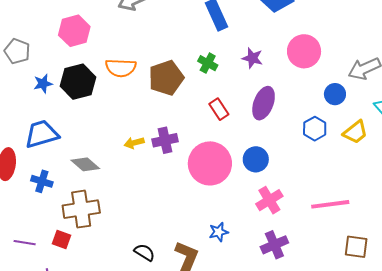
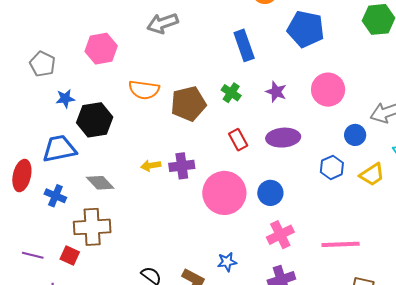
black hexagon: (78, 82) -> (95, 120), moved
purple ellipse: (264, 103) -> (283, 138), turned 60

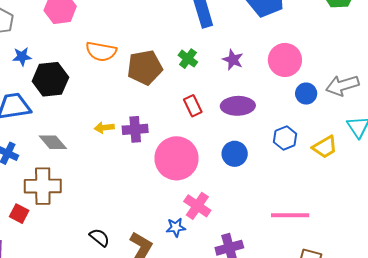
blue circle: (355, 135) -> (306, 94), moved
blue circle: (270, 193) -> (235, 154), moved
pink cross: (280, 235) -> (197, 206), moved, turned -32

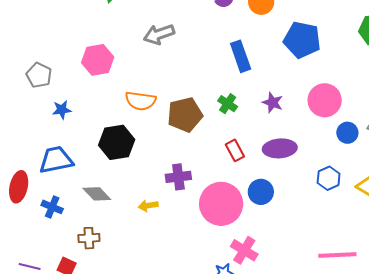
black hexagon: (50, 79) -> (117, 142), moved
yellow arrow: (104, 128) -> (148, 206), moved
blue circle: (235, 154) -> (261, 192), moved
brown cross: (43, 186) -> (89, 238), size x0.6

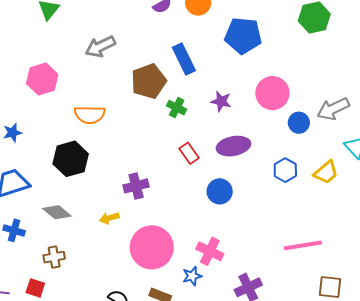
brown pentagon: (185, 115) -> (149, 81), moved
pink circle: (221, 204) -> (152, 247), moved

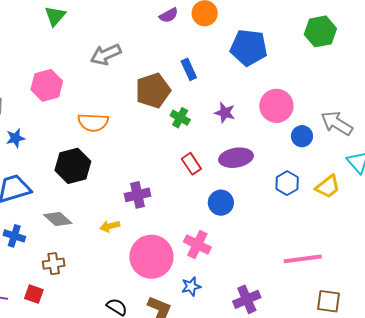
blue rectangle: (184, 59) -> (189, 69), size x0.7
gray arrow: (333, 109) -> (337, 123), turned 56
pink cross: (210, 251) -> (197, 245), moved

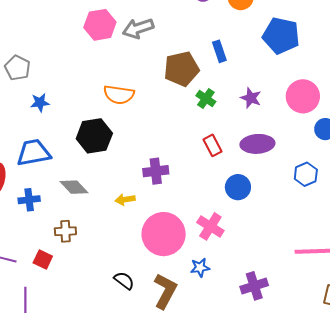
pink hexagon: (47, 85) -> (100, 25), moved
blue cross: (14, 236) -> (29, 200), turned -30

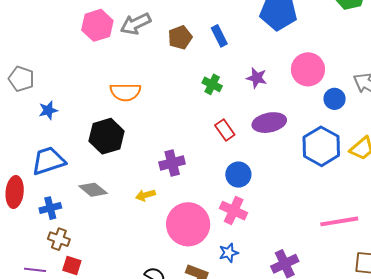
brown pentagon: (182, 69) -> (180, 38), moved, size x0.7
blue hexagon: (306, 174) -> (321, 146), size x1.6
blue circle: (238, 187) -> (238, 175), moved
brown cross: (65, 231) -> (59, 239), moved, turned 30

